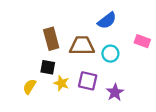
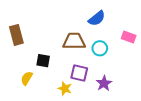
brown rectangle: (51, 39) -> (16, 35), moved
yellow star: (61, 83) -> (65, 88), moved

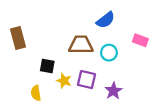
yellow semicircle: (27, 78) -> (36, 93), moved, turned -40
yellow star: (65, 88) -> (64, 81), moved

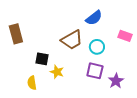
brown trapezoid: (81, 45) -> (72, 40), turned 150
purple square: (86, 80) -> (95, 71), moved
purple star: (113, 91) -> (116, 81), moved

